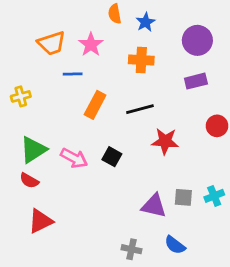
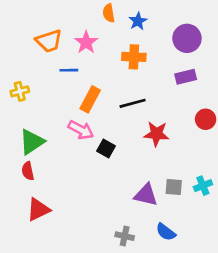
pink arrow: (74, 158) -> (81, 130), moved
red semicircle: (29, 181) -> (28, 171), turned 48

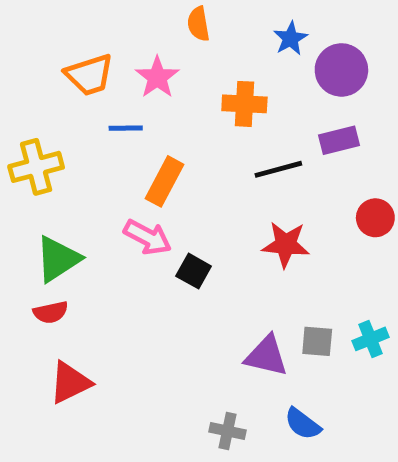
blue star: (138, 21) -> (291, 38), moved
yellow cross: (20, 91) -> (36, 167), size x1.5
black line: (133, 103) -> (278, 169), moved
red semicircle: (28, 171) -> (51, 312), turned -90

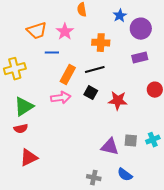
black line: (278, 169) -> (95, 70), moved
pink arrow: (148, 237) -> (61, 98), turned -36
black square: (194, 271) -> (91, 93), moved

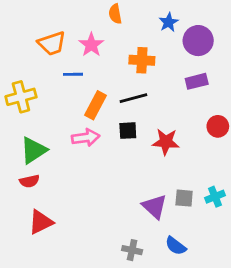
black square: (91, 93) -> (128, 131), turned -32
purple triangle: (110, 147) -> (155, 206), turned 30

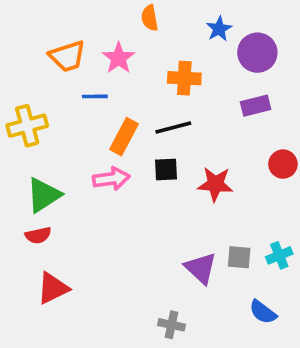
blue semicircle: (176, 246) -> (263, 312), moved

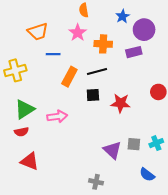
pink star: (119, 58) -> (78, 33), moved
purple rectangle: (256, 106) -> (134, 52), moved
pink arrow: (111, 179) -> (57, 116), moved
red triangle: (53, 288) -> (30, 161), turned 48

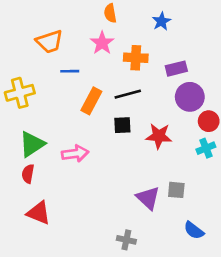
purple circle: (144, 30) -> (190, 97), moved
red semicircle: (21, 132) -> (28, 174), turned 112
cyan cross: (156, 143) -> (206, 148), moved

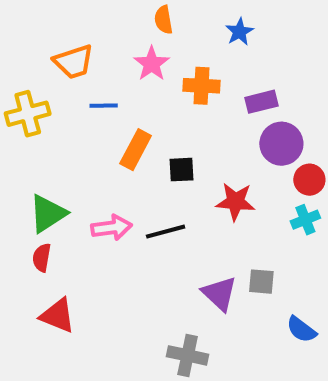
yellow cross: (20, 93) -> (28, 114), moved
black line: (128, 94) -> (166, 232), moved
black square: (122, 125) -> (182, 170), moved
blue semicircle: (194, 230) -> (301, 329), moved
gray cross: (126, 240) -> (188, 355), size x1.4

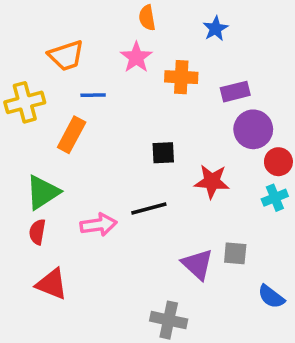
orange rectangle: (136, 150) -> (72, 135), moved
pink arrow: (112, 228) -> (99, 225), moved

